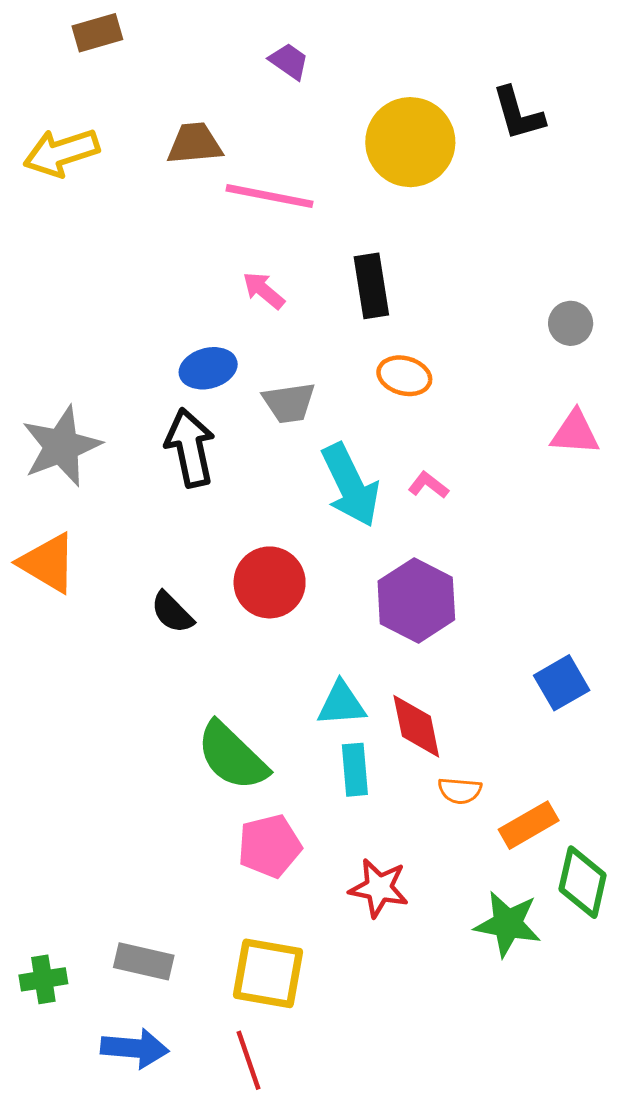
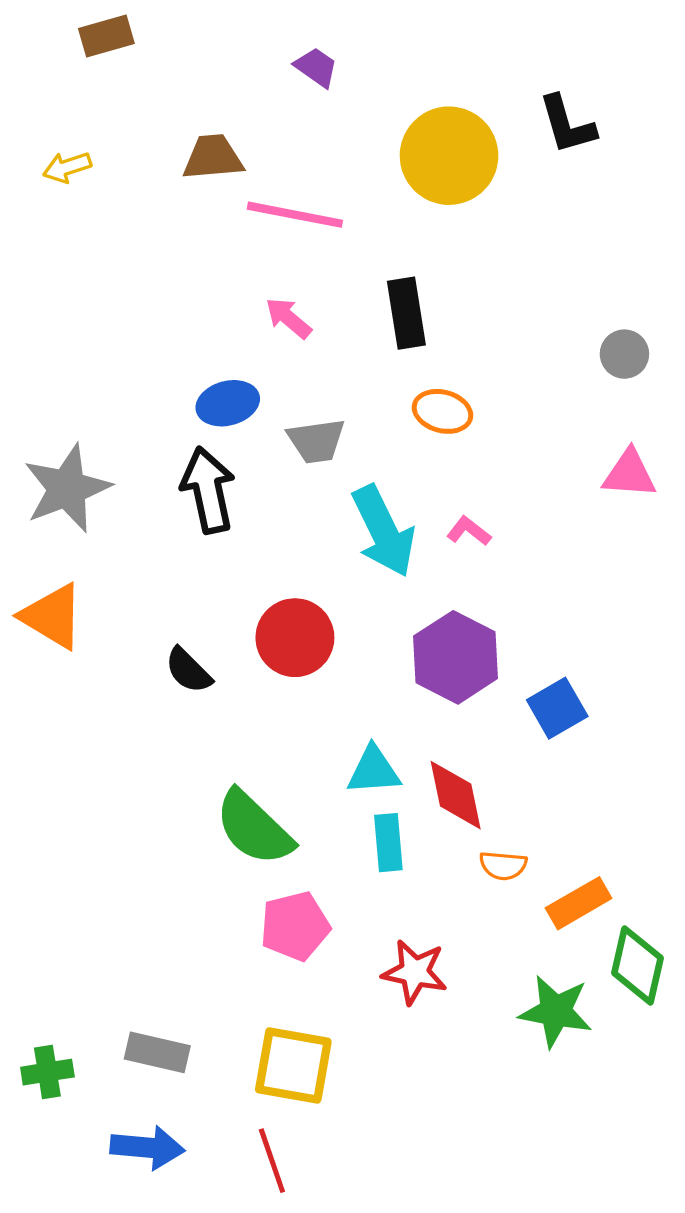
yellow arrow: (61, 153) -> (67, 167), size x0.6
blue square: (562, 683) -> (557, 708), moved

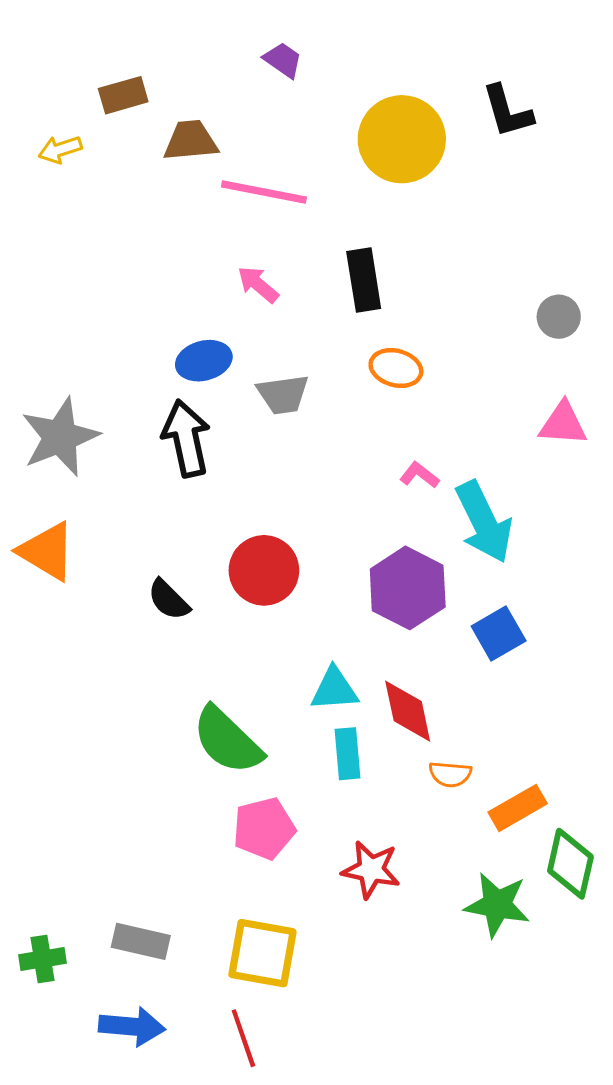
brown rectangle: (106, 36) -> (123, 95), moved
cyan arrow: (383, 531) -> (484, 522), moved

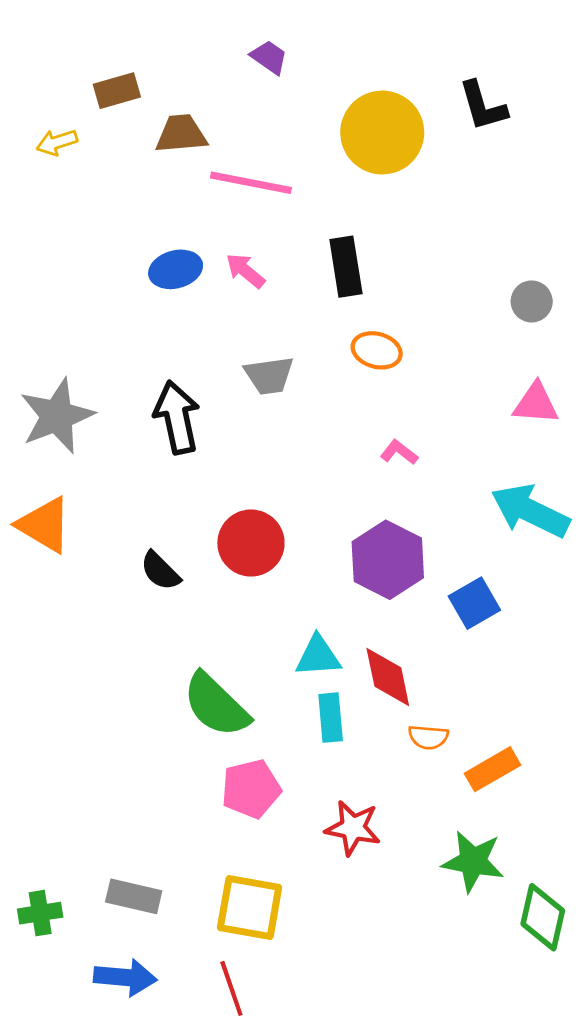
blue ellipse: (204, 361) -> (176, 269), moved
cyan arrow: (484, 522) -> (530, 511), moved, turned 142
green diamond: (570, 864) -> (543, 917), moved

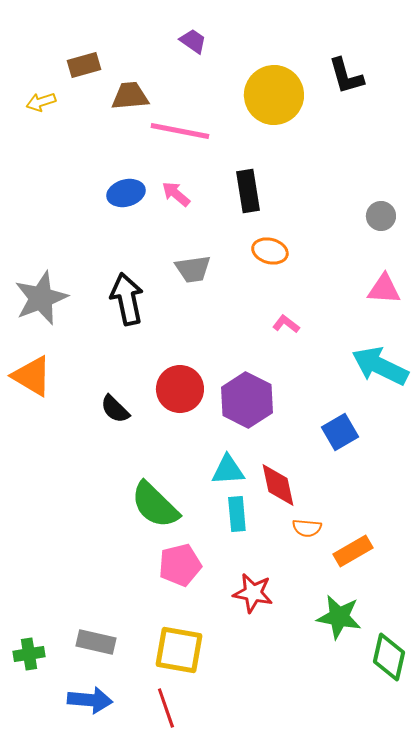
purple hexagon: (388, 560) -> (247, 400), moved

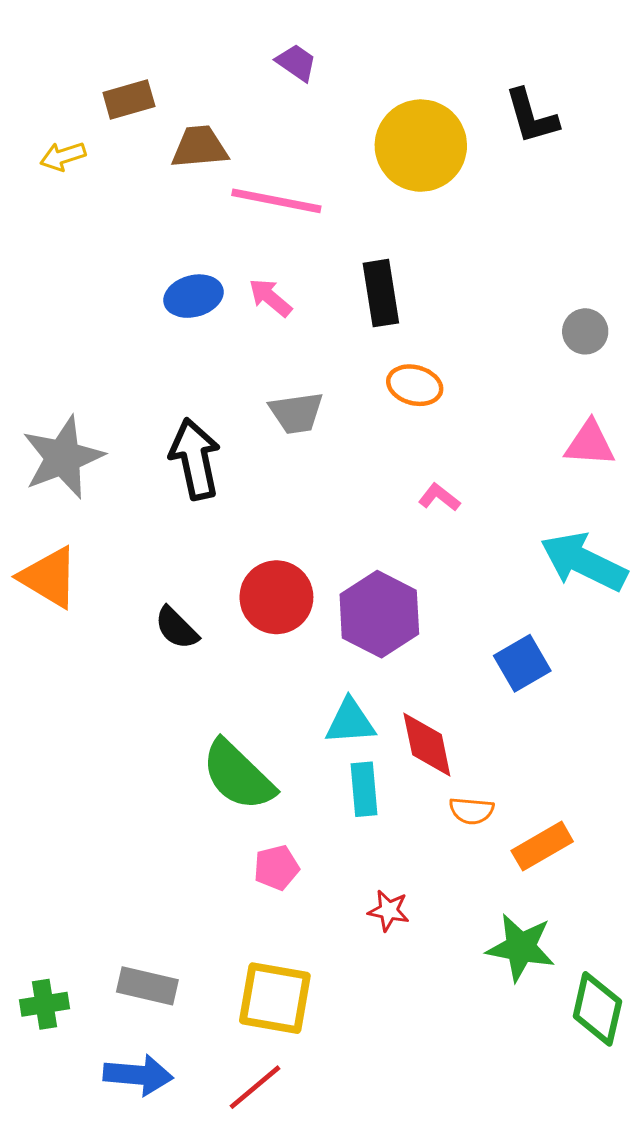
pink pentagon: (180, 565) -> (276, 868), size x0.7
red star: (253, 593) -> (389, 911), size x0.7
red line: (166, 708) -> (255, 1087), turned 69

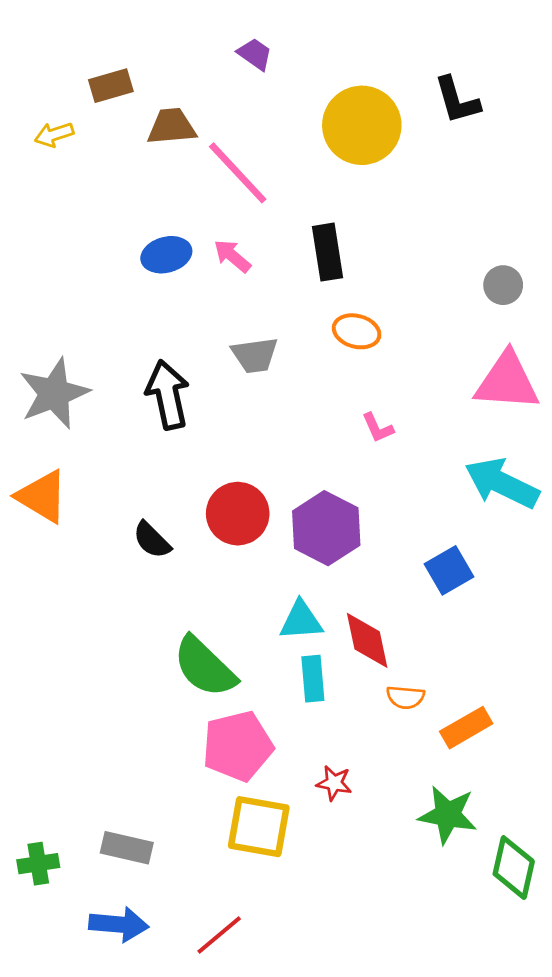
pink line: (276, 201) -> (238, 173), turned 36
pink triangle: (590, 444) -> (507, 382), size x1.5
pink L-shape: (439, 497) -> (378, 428), turned -152
pink pentagon: (276, 868) -> (238, 746), size x1.8
yellow square: (275, 998) -> (259, 827), moved

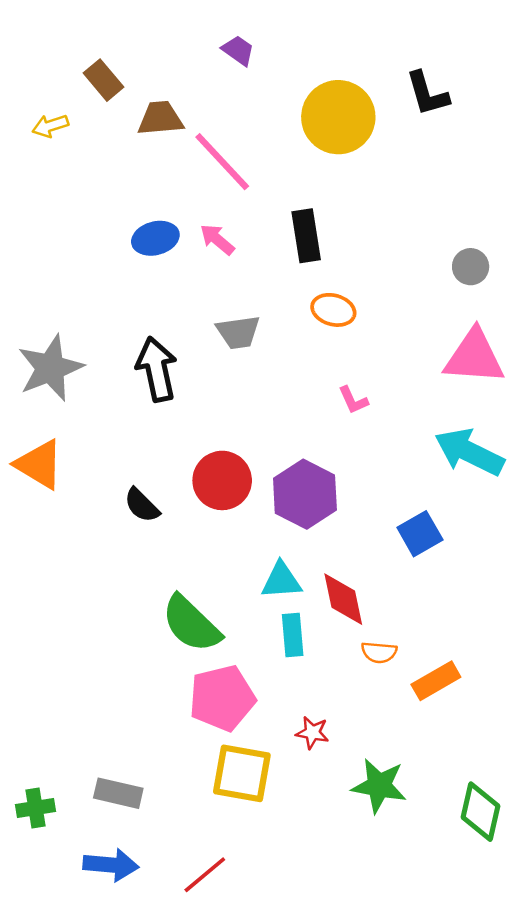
brown rectangle: (111, 86) -> (103, 80), turned 66
green star: (448, 815) -> (379, 786), moved

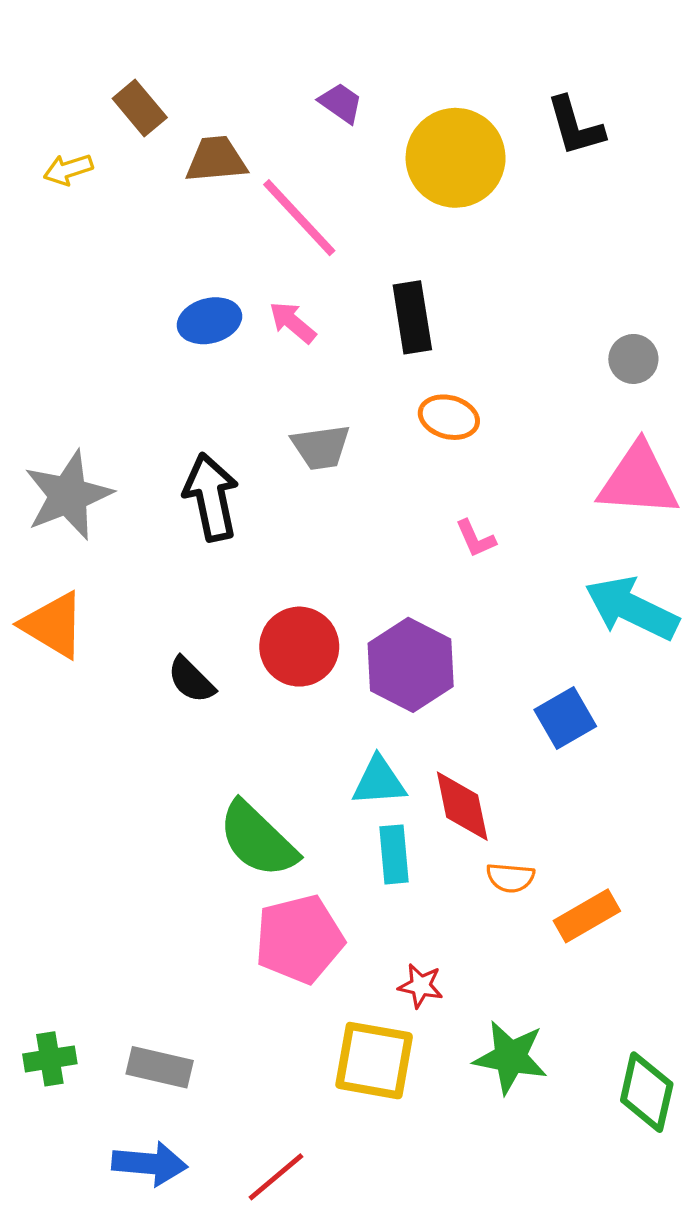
purple trapezoid: (238, 50) -> (341, 103), moved
yellow square: (242, 773) -> (374, 1061), moved
green cross: (36, 808) -> (50, 1059), moved

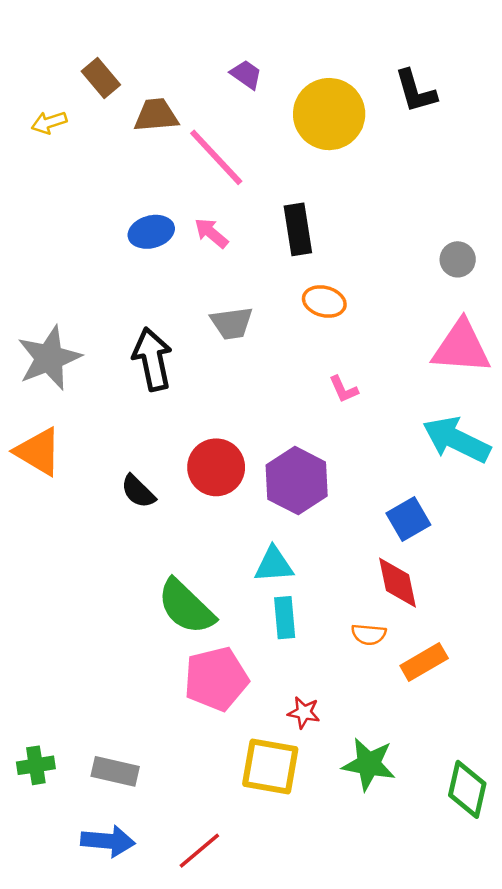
red diamond: (462, 806) -> (398, 583), moved

